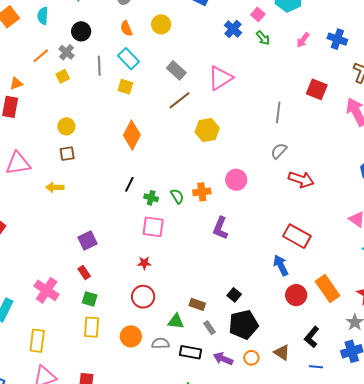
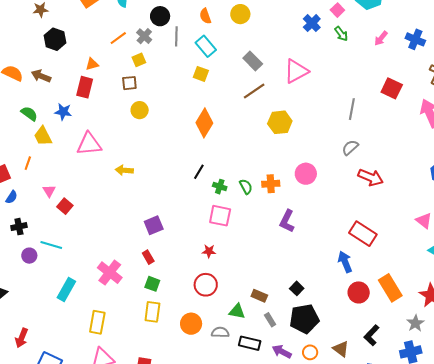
gray line: (99, 66) -> (176, 36), moved
brown square: (67, 154) -> (129, 83), moved

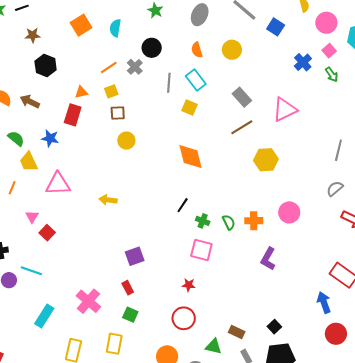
gray line: (176, 36) -> (169, 83), moved
yellow square: (139, 60) -> (111, 91), moved
orange diamond: (204, 123) -> (191, 157), turned -48
pink triangle: (89, 144) -> (58, 184), moved
yellow rectangle: (152, 312) -> (114, 344), moved

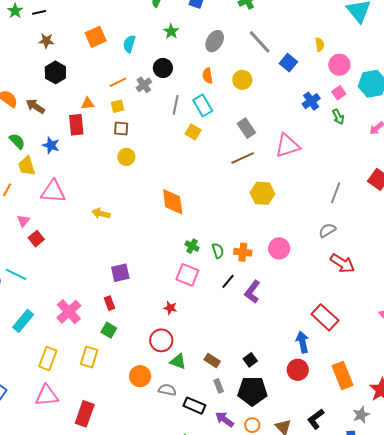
red rectangle: (73, 115) -> (76, 125), turned -30
orange diamond: (191, 157) -> (173, 202), moved
black line: (183, 205) -> (228, 281), moved
red circle: (336, 334) -> (298, 370), moved
green triangle: (213, 346) -> (178, 361), moved

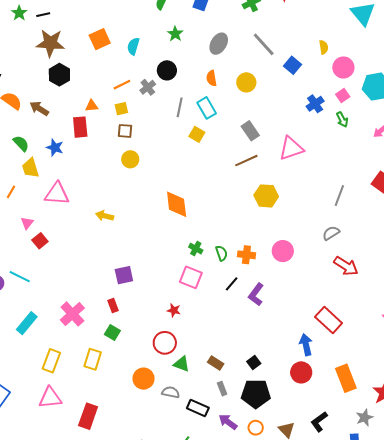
brown star: (46, 41) -> (50, 43), size x1.8

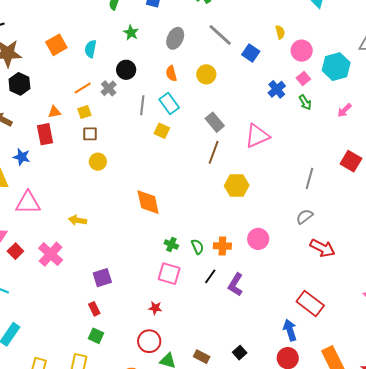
brown line: (246, 161) -> (214, 152), turned -40
pink cross: (72, 314) -> (51, 254), moved

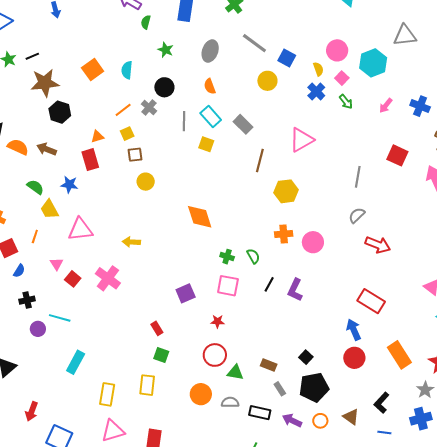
yellow semicircle: (280, 32) -> (318, 69), moved
yellow circle: (206, 74) -> (267, 81), moved
gray rectangle: (215, 122) -> (243, 124), moved
orange cross: (222, 246) -> (284, 234), moved
purple square: (102, 278) -> (186, 293), moved

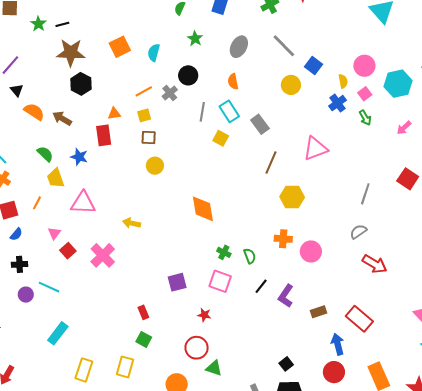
brown rectangle: (269, 365) -> (318, 312), moved, turned -49

